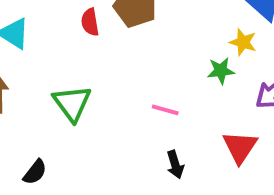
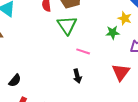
green triangle: (72, 103) -> (67, 25), moved
black arrow: (175, 165) -> (77, 76), moved

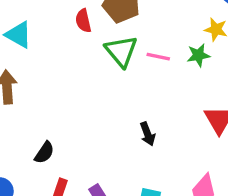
pink line: (83, 51) -> (158, 57), moved

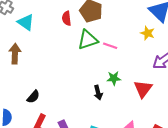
green triangle: (121, 51) -> (88, 40), turned 45
green star: (198, 55) -> (114, 78), moved

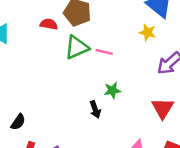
red semicircle: (67, 18) -> (49, 24), turned 112
red triangle: (143, 89) -> (163, 108), moved

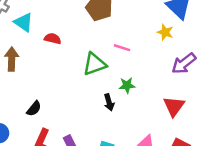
red semicircle: (49, 24) -> (53, 39), moved
green triangle: (77, 47) -> (95, 64), moved

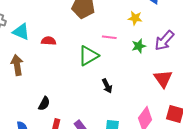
yellow star: (165, 32) -> (135, 18), moved
green star: (127, 85) -> (139, 46), moved

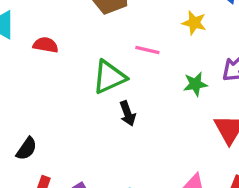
green star: (139, 46) -> (195, 84), moved
black arrow: (107, 86) -> (128, 113), moved

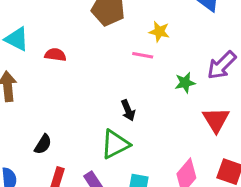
yellow star: (194, 23) -> (159, 32), moved
green triangle: (109, 77) -> (115, 144), moved

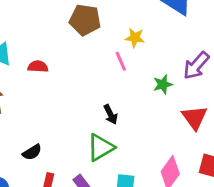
pink line: (143, 55) -> (121, 61), turned 60
black semicircle: (43, 144) -> (32, 152), turned 30

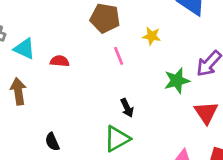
pink line: (121, 61) -> (119, 56), moved
green star: (163, 84) -> (177, 81), size x1.4
black semicircle: (32, 152) -> (52, 142), turned 96

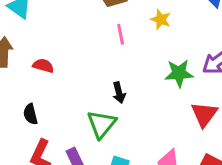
red semicircle: (60, 61) -> (43, 66), moved
green triangle: (117, 139) -> (102, 124), turned -32

